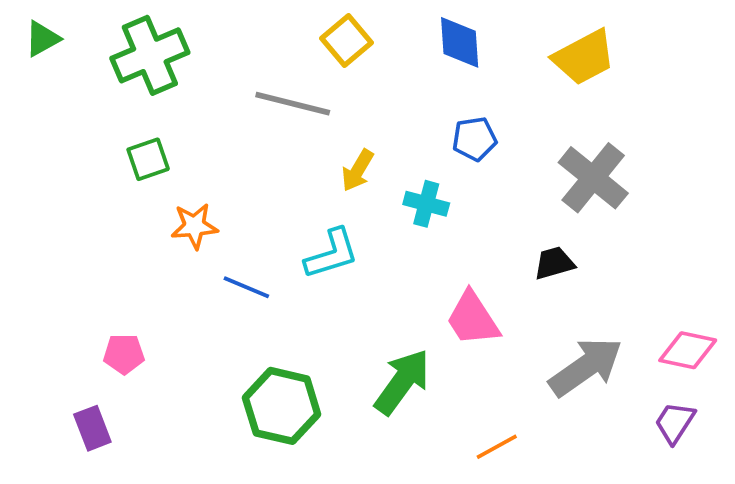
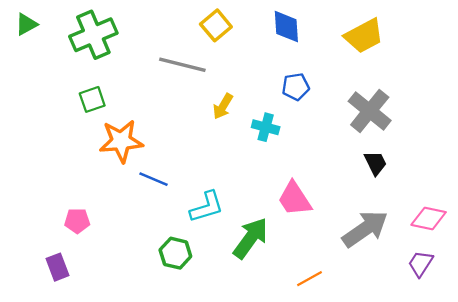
orange star: (194, 226) -> (121, 141), size x1.5
cyan L-shape: (332, 254) -> (207, 207), moved
black trapezoid: (554, 263) -> (375, 163), moved, turned 80
green hexagon: (282, 406) -> (175, 253), size x0.7

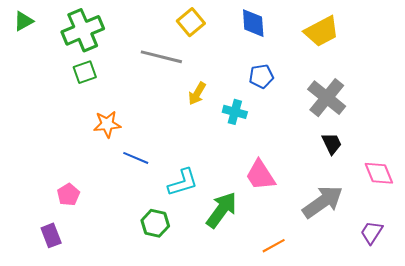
green square: (92, 99) -> (85, 72), moved
orange star: (121, 141) -> (107, 124), size x0.7
pink diamond: (429, 218) -> (379, 173), moved, turned 56
pink pentagon: (77, 221) -> (68, 195), turned -30

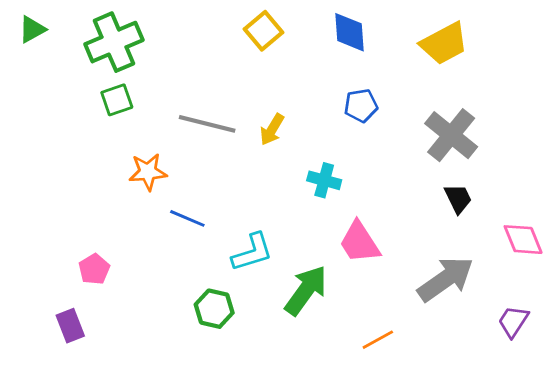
gray line: (161, 57) -> (207, 124), moved
cyan cross: (235, 112) -> (324, 180), moved

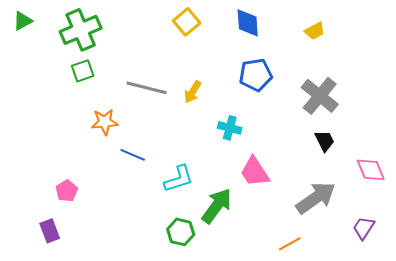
yellow trapezoid: (444, 43) -> (315, 31), size x0.6
blue pentagon: (361, 106) -> (256, 75), size x1.4
green hexagon: (214, 309) -> (181, 232), moved
orange line: (378, 340) -> (290, 244), moved

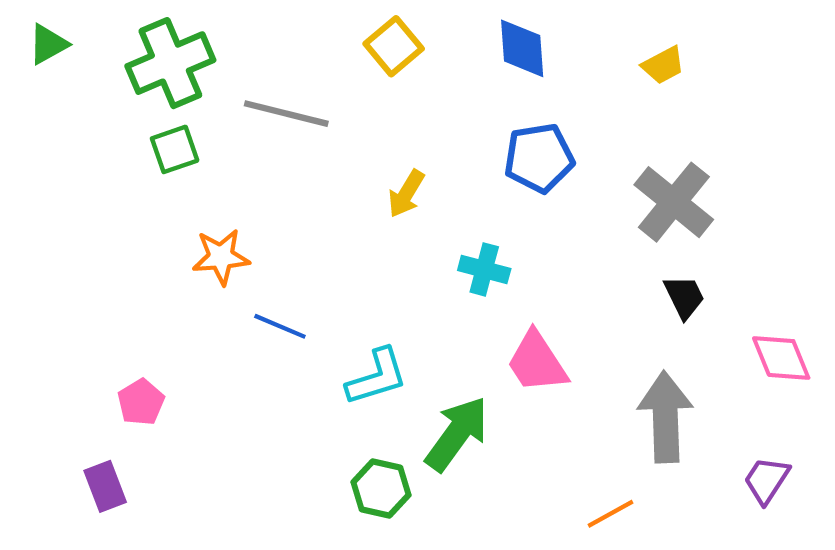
gray line: (147, 88) -> (286, 114), moved
gray arrow: (316, 198) -> (665, 417), turned -57

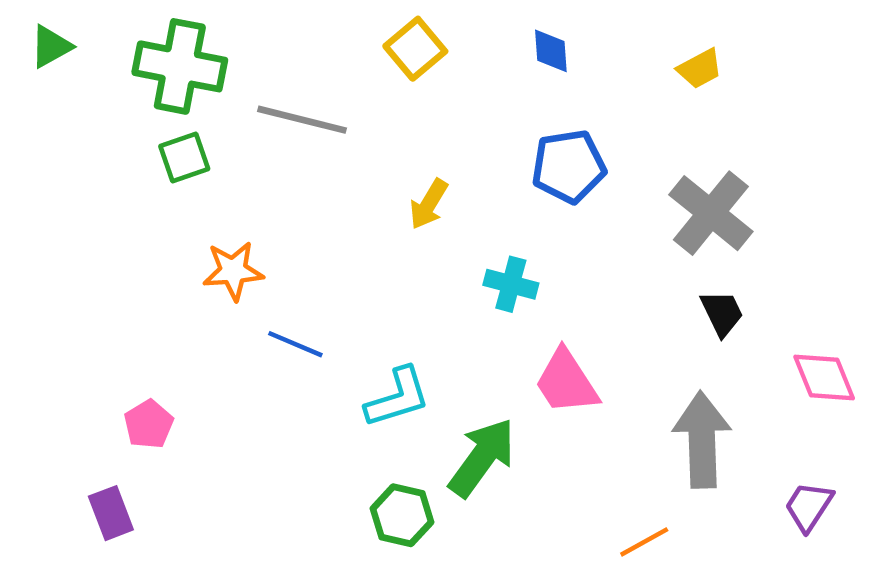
blue diamond: (522, 48) -> (551, 51), size x0.7
green cross: (170, 63) -> (180, 66), turned 34

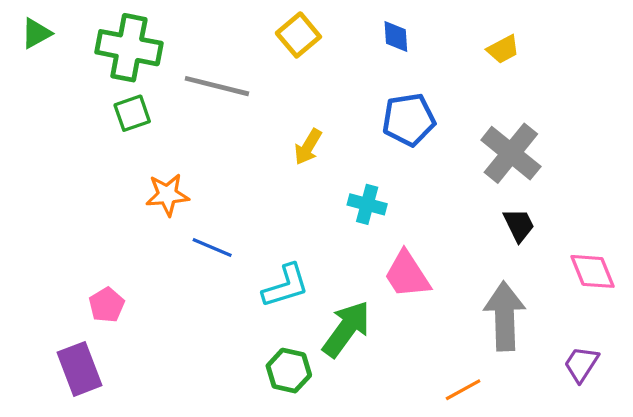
purple rectangle: (111, 513) -> (79, 369), size x1.4

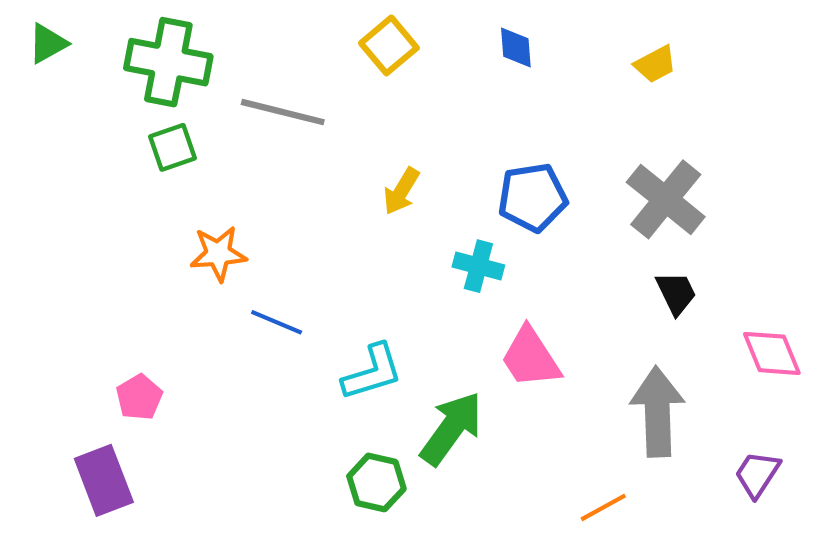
blue pentagon: (409, 120) -> (533, 197), moved

